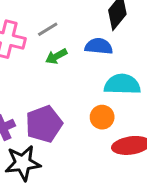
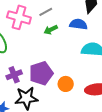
orange circle: (102, 117) -> (66, 84), moved

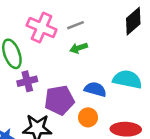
blue semicircle: (78, 24) -> (95, 89), moved
purple cross: (14, 75) -> (27, 81), moved

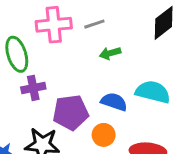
pink cross: (42, 27) -> (54, 25), turned -32
green arrow: (79, 48) -> (110, 53), moved

